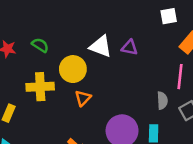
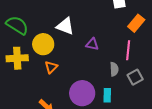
green semicircle: (40, 45) -> (17, 25), size x1.6
purple triangle: (130, 48) -> (92, 44), moved

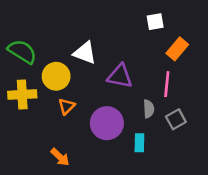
purple triangle: (92, 44) -> (120, 76), size x1.5
purple circle: (82, 93) -> (107, 123), moved

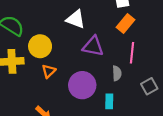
orange rectangle: (177, 49) -> (125, 24), moved
white triangle: (85, 53) -> (76, 19), moved
gray square: (176, 119) -> (149, 86), moved

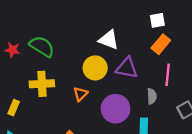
yellow circle: (40, 46) -> (95, 68), moved

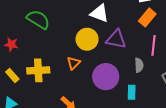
red star: (12, 50) -> (11, 44), moved
yellow cross: (42, 84) -> (38, 70), moved
yellow rectangle: (14, 108) -> (12, 76), turned -64

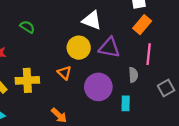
green semicircle: (38, 19) -> (27, 27), size x0.6
orange triangle: (74, 63) -> (64, 73), turned -32

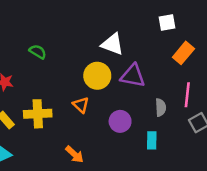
orange rectangle: (142, 25) -> (183, 53), moved
pink line: (149, 54) -> (187, 95), moved
purple circle: (98, 87) -> (120, 121), size x0.7

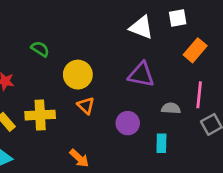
white triangle: (112, 44) -> (141, 27), moved
yellow circle: (97, 76) -> (78, 75), moved
gray semicircle: (161, 107) -> (171, 108), turned -84

